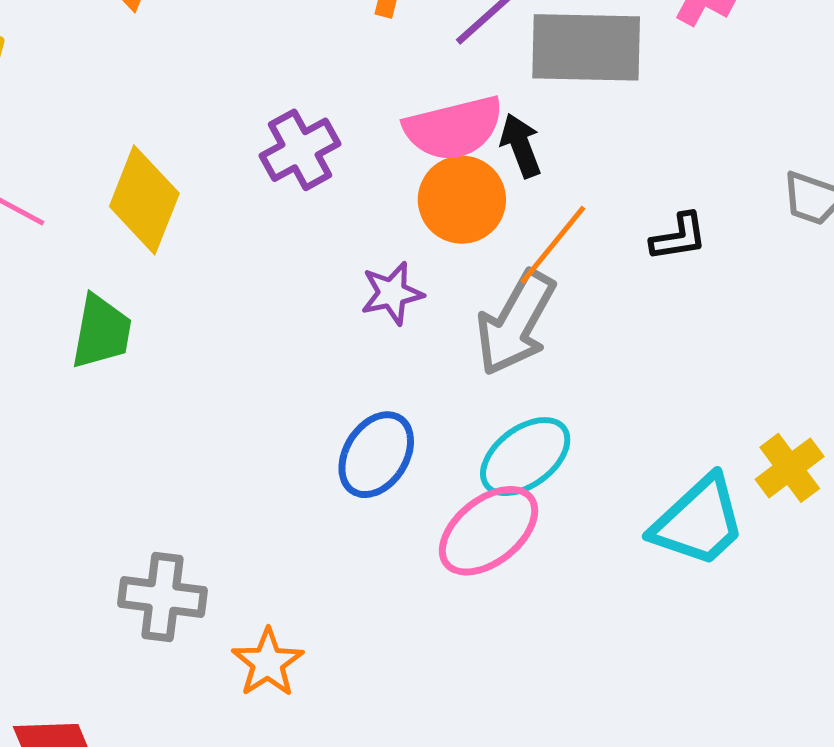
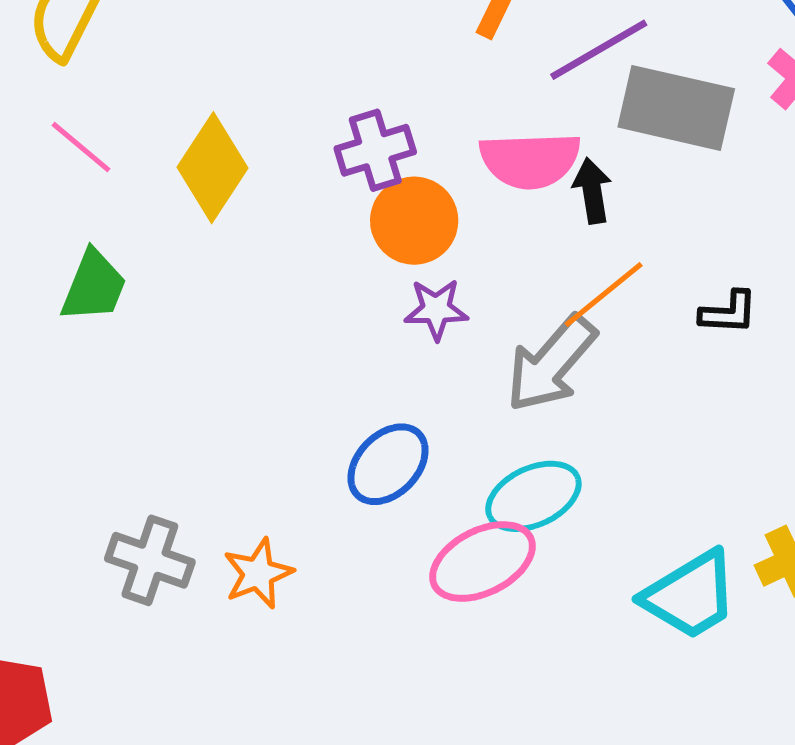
orange circle: (462, 200) -> (414, 221), moved
green trapezoid: (101, 332) -> (94, 286), moved
orange star: (268, 663) -> (258, 573), moved

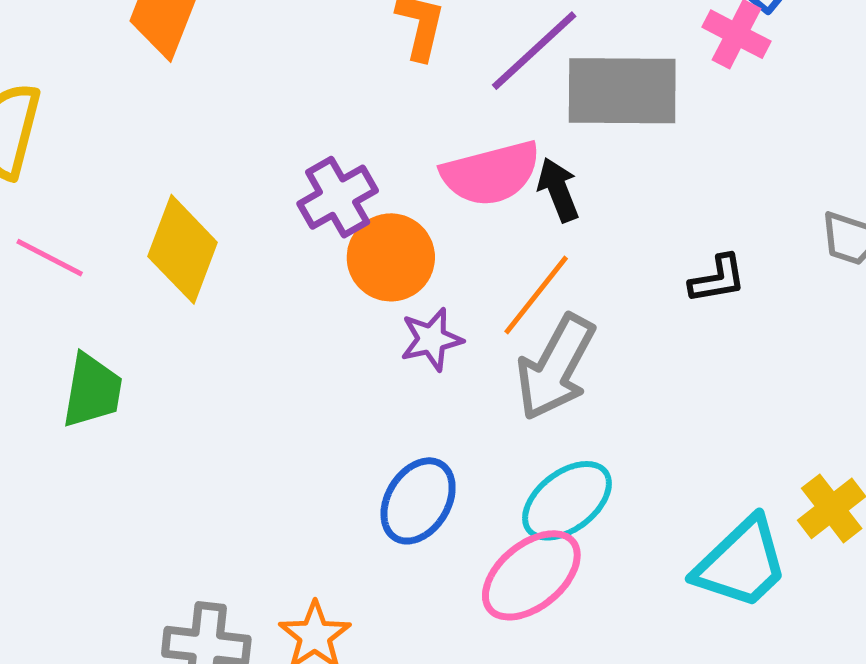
orange line: (604, 295) -> (536, 295), moved

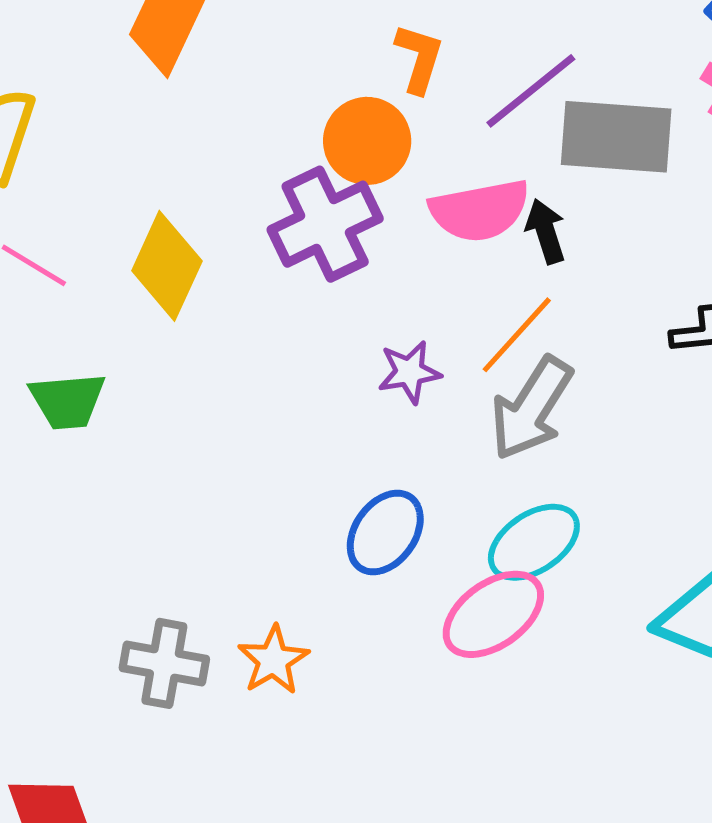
purple cross: (338, 197) -> (325, 224), size x1.4
orange circle: (391, 257) -> (367, 141), moved
green trapezoid: (92, 391) -> (67, 401), turned 72

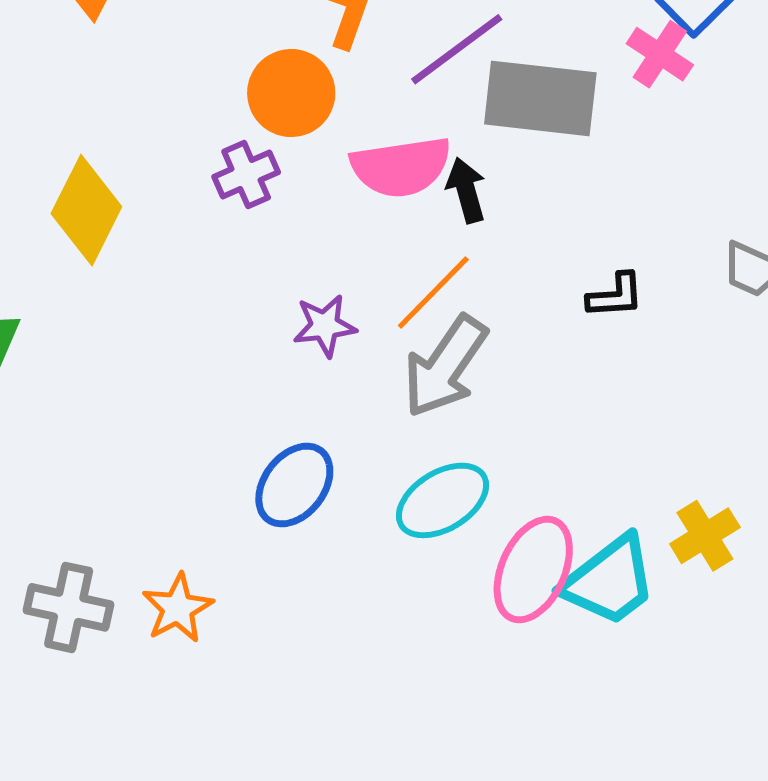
purple cross: (325, 224) -> (246, 175), size x0.6
pink ellipse: (493, 614) -> (533, 570), moved, turned -32

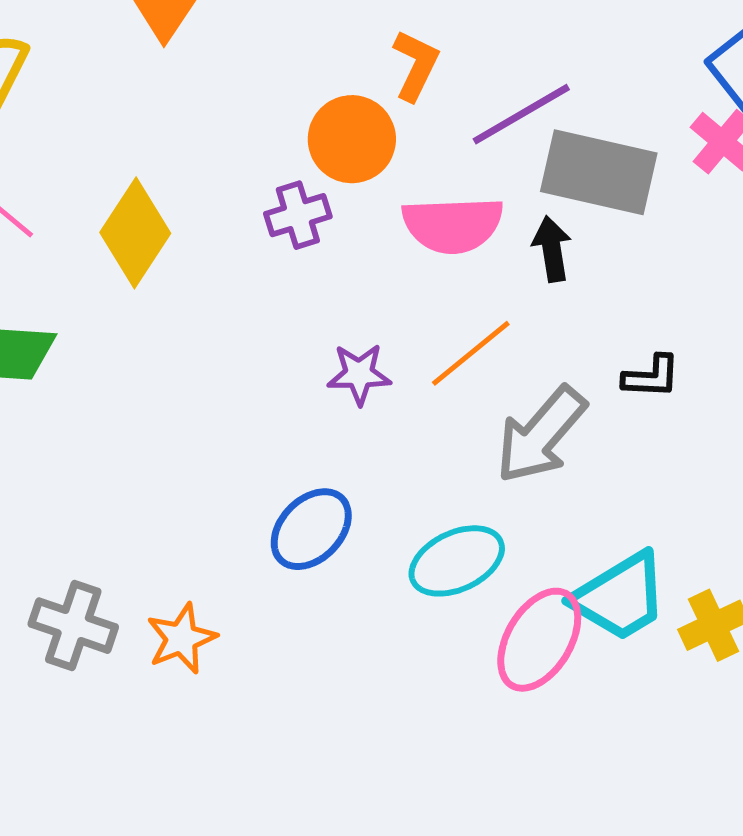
black arrow: (466, 190) -> (552, 249), moved
gray arrow: (445, 366) -> (541, 435), moved
cyan trapezoid: (609, 581) -> (620, 597), moved

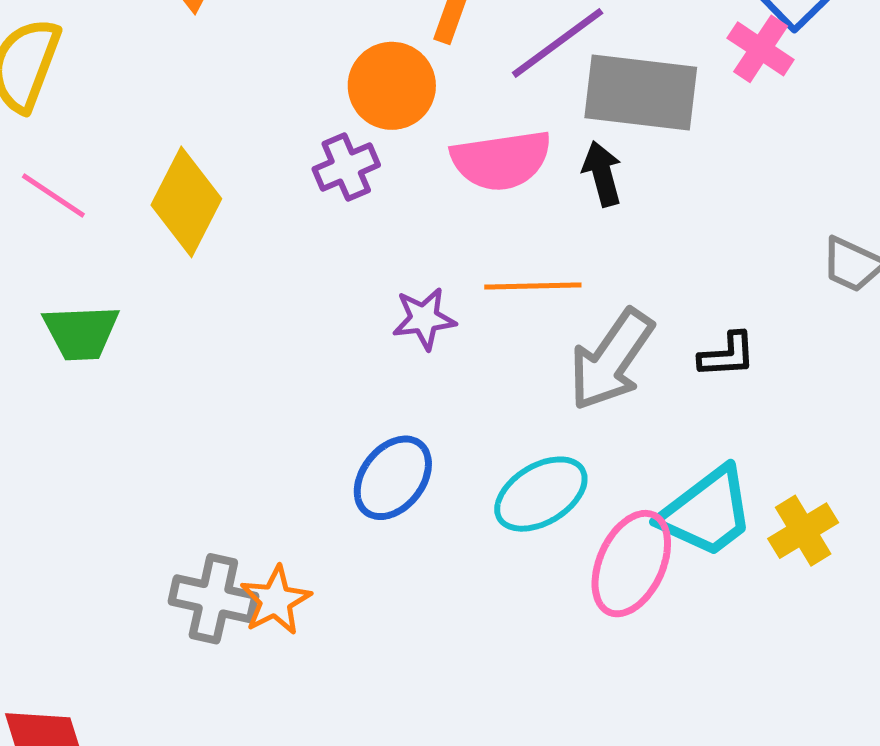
orange line: (471, 353) -> (533, 286), turned 44
black L-shape: (651, 377) -> (727, 355), moved
gray cross: (73, 626) -> (213, 599), moved

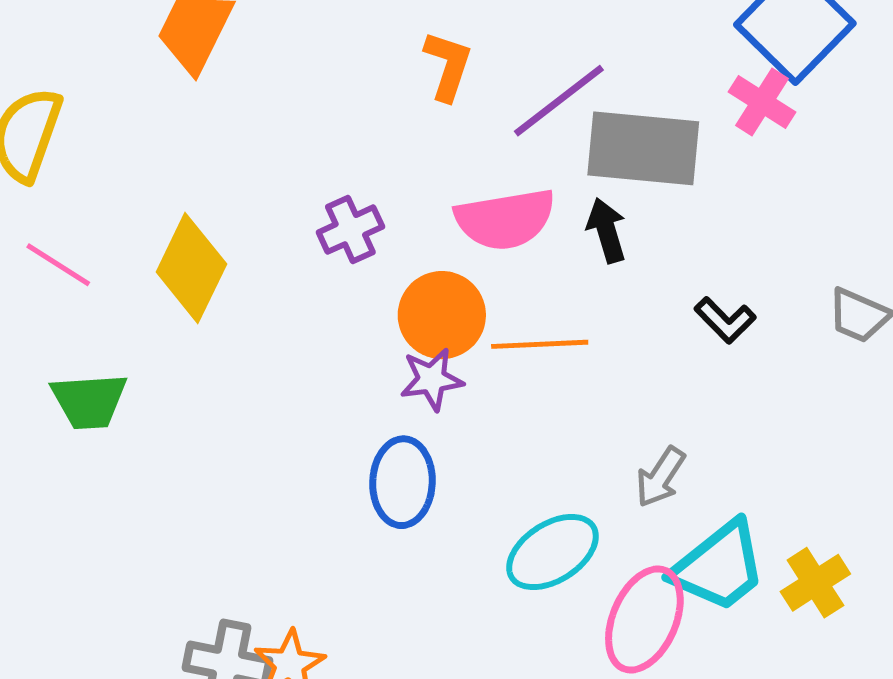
orange circle: (392, 86) -> (442, 315), moved
black L-shape: (727, 355) -> (725, 320), moved, turned 50
gray arrow: (611, 360) -> (660, 477), moved, size x0.6
blue ellipse: (393, 478) -> (402, 482), moved, turned -34

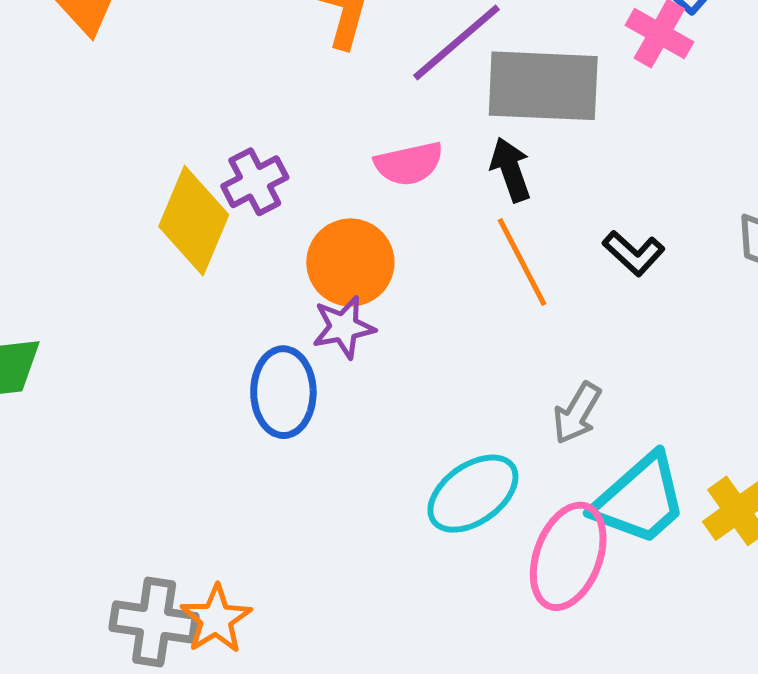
pink semicircle: (505, 219) -> (409, 164), size x0.7
yellow diamond: (191, 268) -> (194, 221), moved
orange line: (540, 344) -> (522, 262), moved, turned 68
blue ellipse: (402, 482) -> (283, 392), moved

